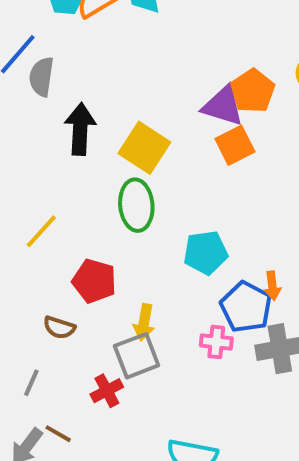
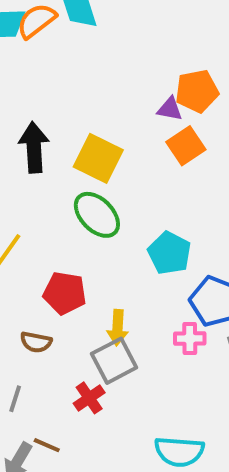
orange pentagon: (253, 91) -> (197, 91), turned 30
purple triangle: (223, 106) -> (170, 109), size x0.6
green ellipse: (136, 205) -> (97, 215), turned -33
cyan pentagon: (206, 253) -> (169, 253), turned -30

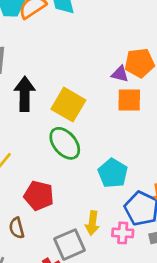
orange square: (186, 146) -> (129, 100), turned 30
yellow arrow: (118, 328) -> (92, 223), moved
brown semicircle: (36, 342) -> (17, 228), turned 60

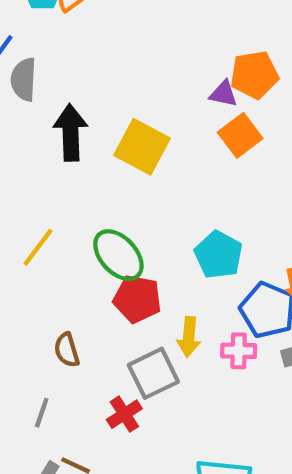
orange square: (129, 100) -> (240, 135), turned -35
green ellipse: (65, 143) -> (118, 255), moved
red pentagon: (39, 196) -> (137, 299), moved

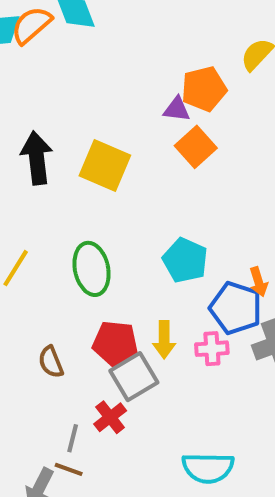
green ellipse: (118, 255) -> (92, 269), turned 36
red pentagon: (137, 299) -> (115, 343), moved
gray line: (42, 413) -> (73, 438), moved

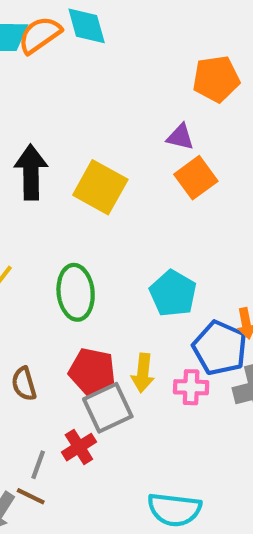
orange pentagon: (204, 89) -> (216, 79), moved

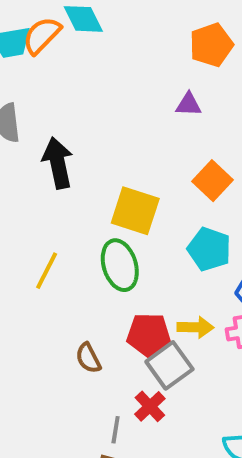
orange square: (196, 178) -> (212, 181), moved
yellow square: (100, 187) -> (135, 211), moved
yellow arrow: (143, 373) -> (195, 327), turned -84

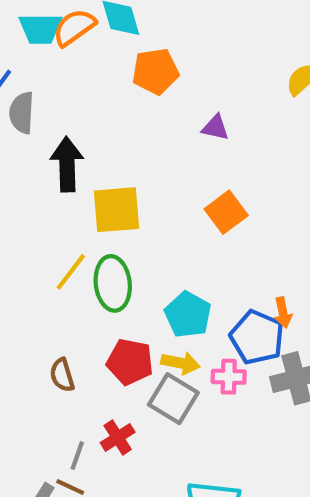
orange pentagon: (211, 45) -> (155, 71), moved
yellow square: (135, 211) -> (117, 210), moved, turned -33
cyan pentagon: (209, 249) -> (188, 315), moved
yellow line: (47, 271) -> (71, 272), moved
gray square: (169, 365) -> (173, 399), moved, turned -33

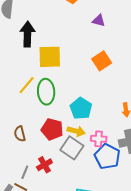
blue pentagon: (257, 337) -> (107, 157), moved

